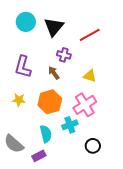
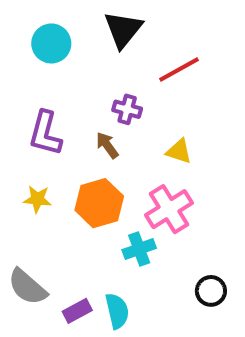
black triangle: (54, 27) -> (123, 30), moved
cyan semicircle: (46, 134) -> (117, 311), moved
black circle: (93, 146) -> (211, 291), moved

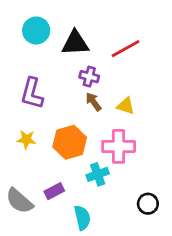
black triangle: (123, 30) -> (75, 43), moved, turned 48
brown arrow: (107, 145) -> (93, 102), moved
pink cross: (169, 209) -> (119, 146), turned 32
purple rectangle: (77, 311) -> (54, 191), moved

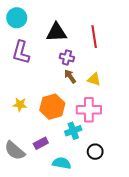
cyan circle: (36, 30) -> (17, 18), moved
red line: (126, 49) -> (94, 37), turned -70
purple L-shape: (32, 93) -> (21, 52), moved
black circle: (148, 204) -> (95, 152), moved
cyan semicircle: (82, 218) -> (62, 163), turned -66

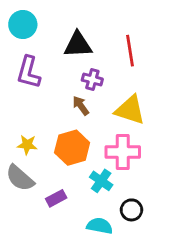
brown arrow: (70, 76) -> (81, 106), moved
yellow triangle: (94, 79) -> (130, 110), size x1.6
cyan cross: (73, 131) -> (101, 181), turned -35
gray semicircle: (15, 151) -> (20, 178), moved
cyan semicircle: (62, 163) -> (100, 226), moved

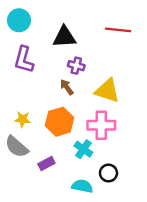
red line: (130, 51) -> (118, 30), moved, turned -75

